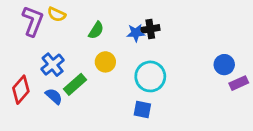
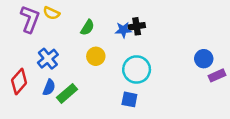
green rectangle: (75, 84) -> (67, 93), moved
blue semicircle: (54, 96) -> (49, 87), turned 70

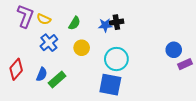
yellow semicircle: (51, 13) -> (44, 19), moved
blue cross: (48, 59) -> (49, 43), moved
blue square: (129, 99) -> (110, 85), size x1.6

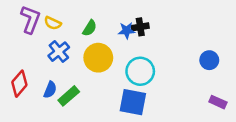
yellow circle: (82, 48) -> (98, 58), size x1.5
purple rectangle: (185, 64) -> (218, 102), moved, turned 48

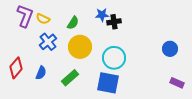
blue star: (127, 31) -> (102, 15), moved
green rectangle: (69, 96) -> (70, 78), moved

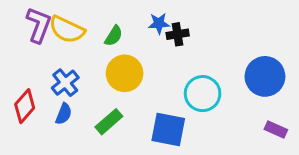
yellow semicircle: (43, 19) -> (67, 30), size x1.6
blue cross: (48, 42) -> (65, 83), moved
blue circle: (170, 49) -> (265, 76), size x1.6
cyan circle: (114, 58) -> (203, 94), moved

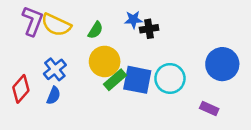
green rectangle: (109, 122) -> (115, 80), moved
blue square: (168, 129) -> (137, 80), moved
purple rectangle: (276, 129) -> (209, 109), moved

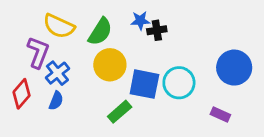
purple L-shape: (33, 21) -> (38, 52), moved
green semicircle: (95, 30) -> (100, 32), size x1.5
green rectangle: (115, 80) -> (120, 112), moved

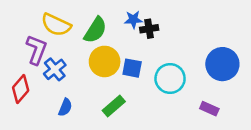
blue square: (144, 84) -> (132, 68), moved, size x0.7
blue semicircle: (56, 101) -> (65, 107), moved

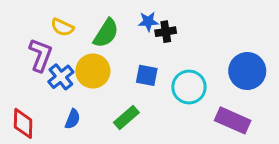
yellow semicircle: (56, 25) -> (62, 27), size x0.7
yellow circle: (105, 61) -> (93, 71), moved
red diamond: (21, 89) -> (23, 123), moved, turned -40
purple rectangle: (209, 109) -> (233, 120), size x1.6

